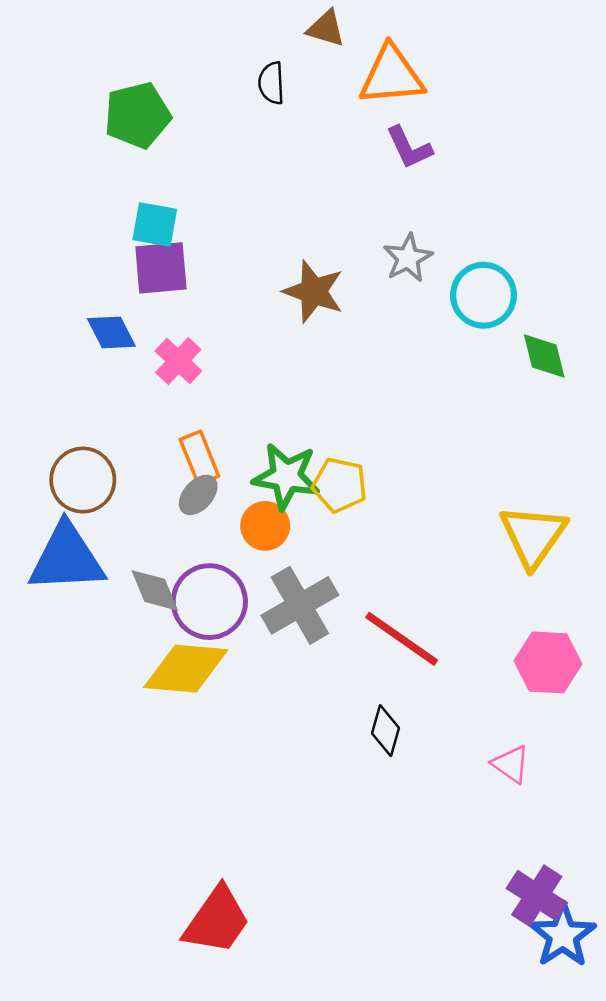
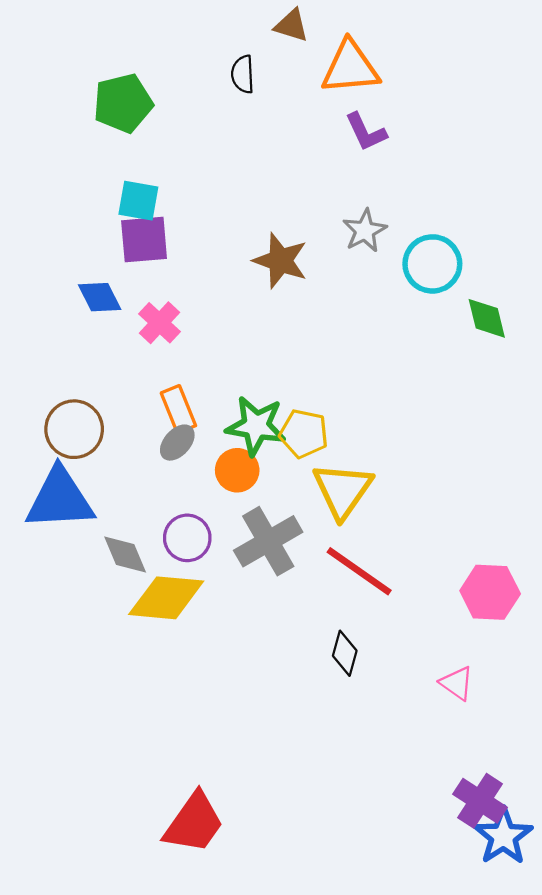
yellow triangle: (533, 536) -> (343, 490), moved
gray diamond: (155, 590) -> (125, 555), moved
purple circle: (209, 602) -> (187, 538), size x0.7

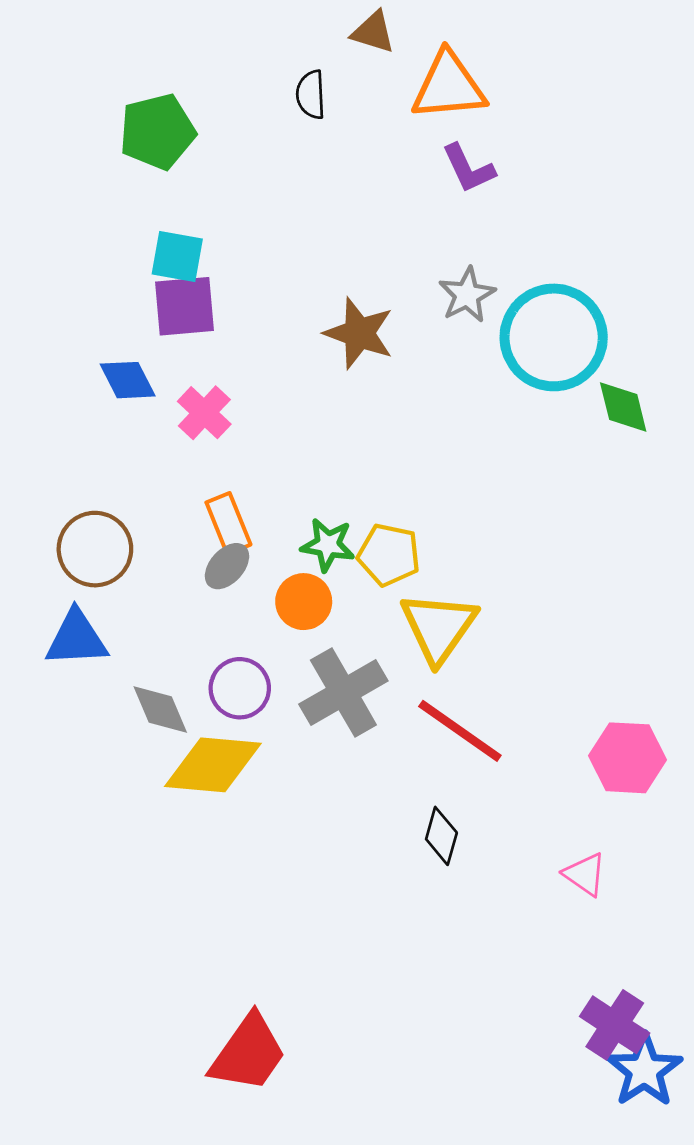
cyan circle: (432, 264) -> (554, 337), size x1.4
green star: (256, 426) -> (328, 545), size x0.7
blue triangle: (60, 499) -> (76, 639), size x0.7

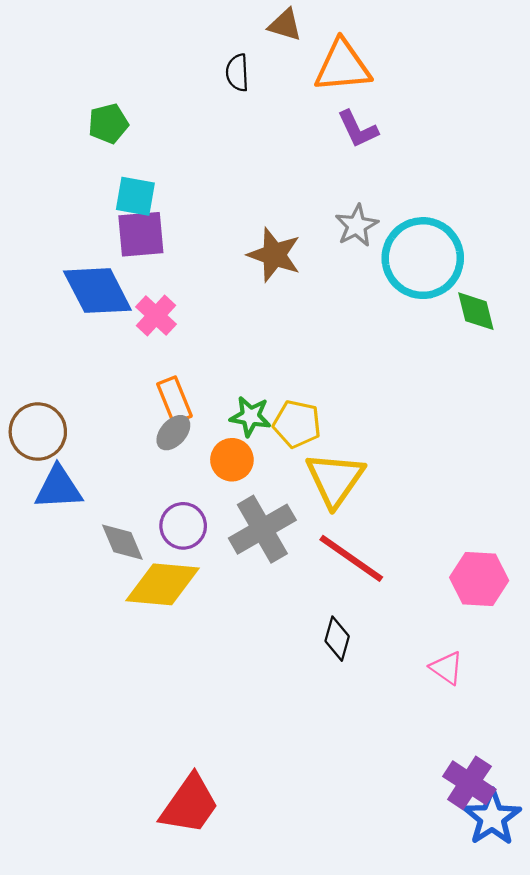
green pentagon: (157, 132) -> (108, 124), moved, size x0.7
blue diamond: (128, 380) -> (97, 291), size x1.6
brown circle: (95, 549) -> (38, 432), moved

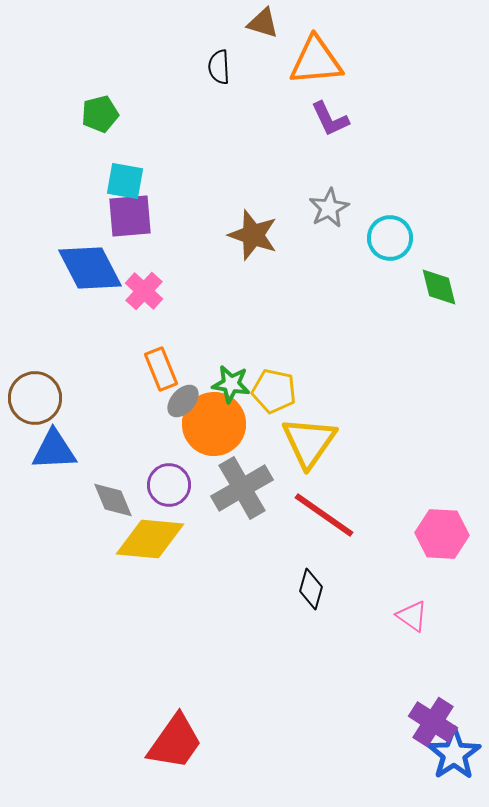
cyan circle: (423, 258) -> (390, 238), size x0.6
gray ellipse: (173, 433) -> (183, 401), moved
orange circle: (232, 460) -> (214, 424), size x1.6

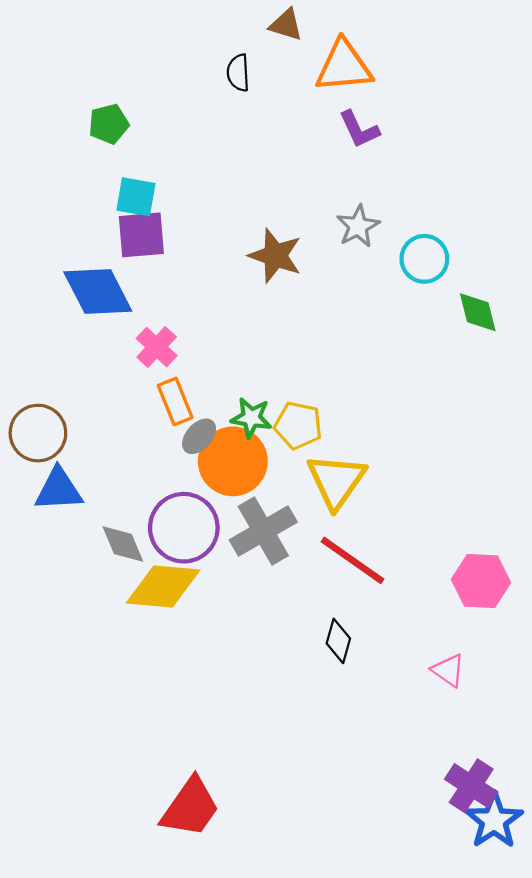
pink cross: (144, 291) -> (157, 347), moved
purple circle: (169, 485) -> (184, 528), size x1.5

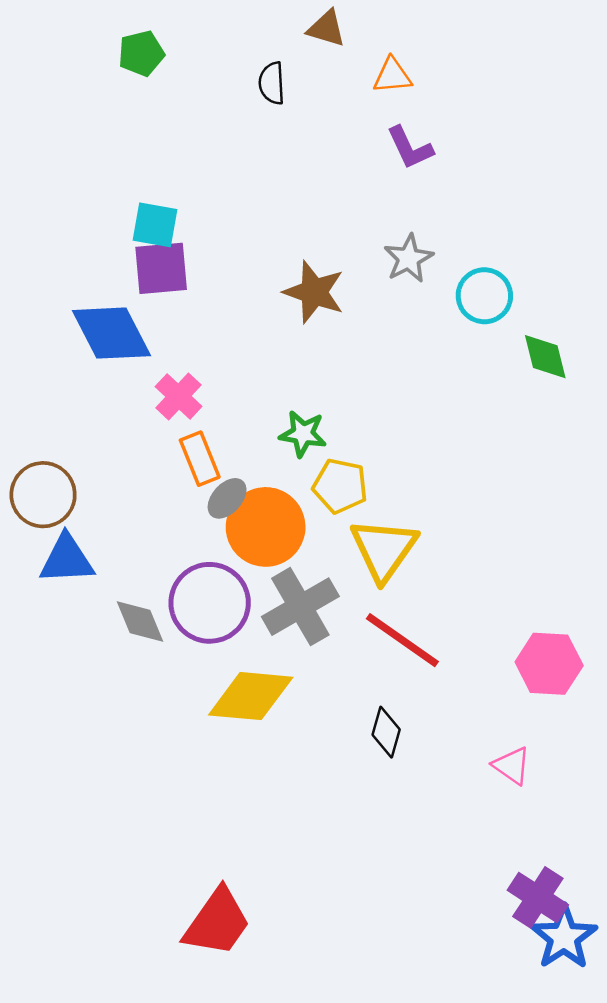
orange triangle: (344, 66) -> (392, 76), size x0.6
green pentagon: (109, 124) -> (141, 53), moved
green star: (251, 418) -> (303, 434), moved
yellow diamond: (163, 586) -> (251, 696), moved

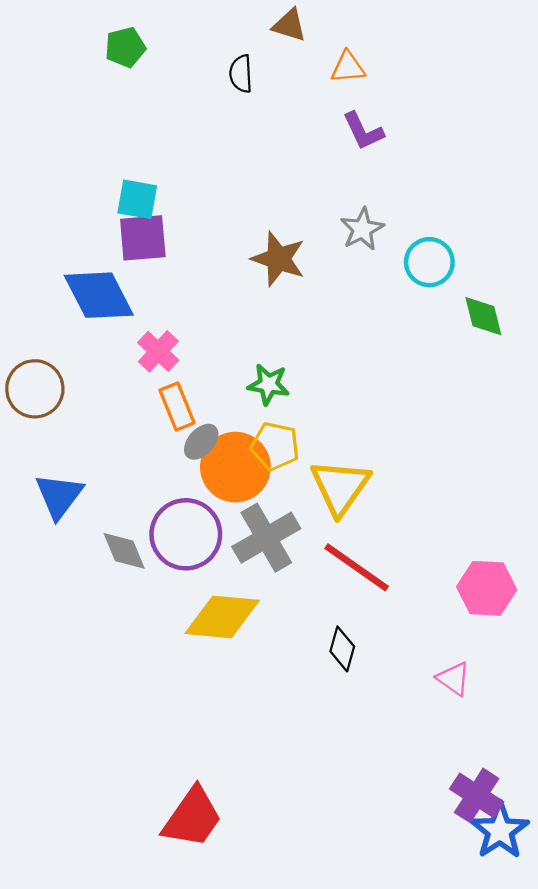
yellow pentagon: (340, 486) -> (275, 446), moved
brown circle: (43, 495) -> (35, 389), moved
blue triangle: (67, 559) -> (59, 496), turned -50

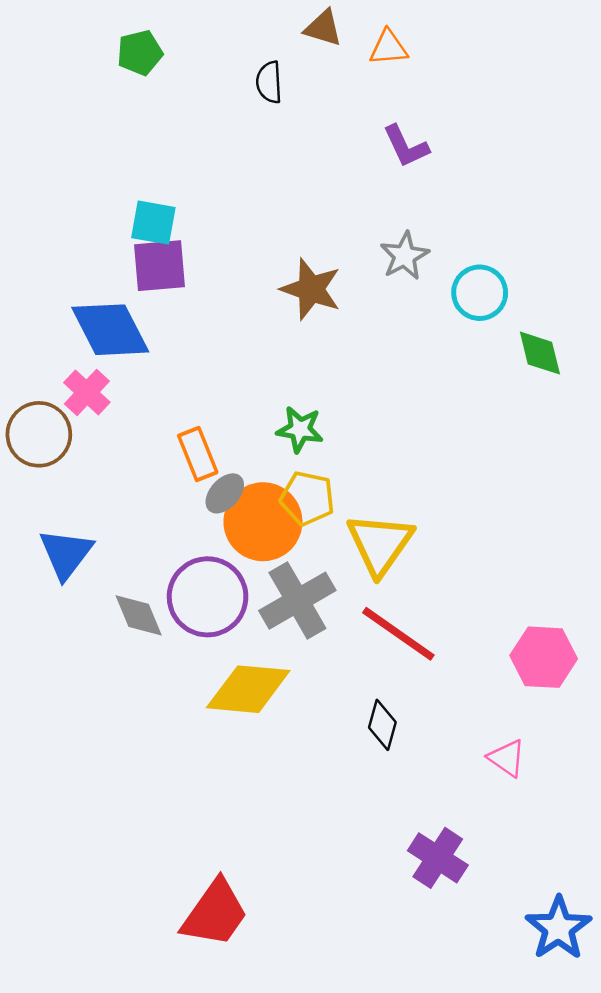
orange triangle: (348, 67) -> (389, 48), moved
pink cross: (158, 351) -> (87, 392), moved
purple cross: (477, 795) -> (438, 858), moved

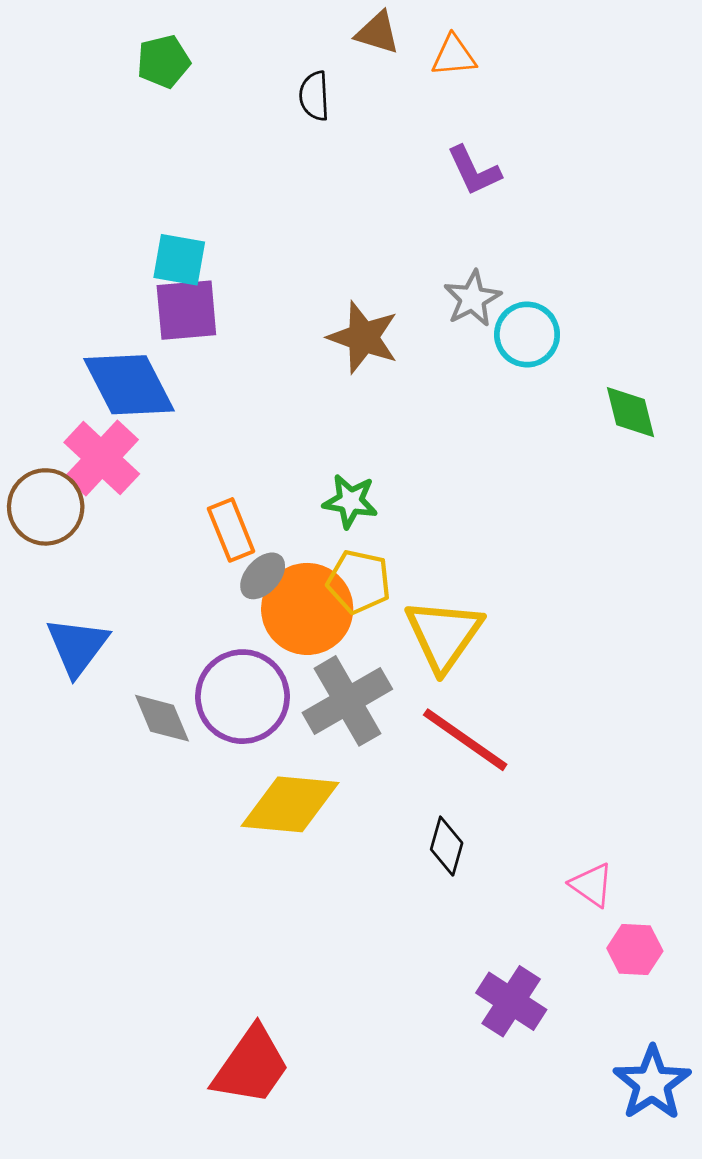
cyan circle: (480, 293) -> (527, 334), moved
pink cross: (87, 392) -> (102, 458), size x1.4
pink hexagon: (544, 657) -> (635, 950), moved, size x0.7

